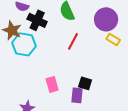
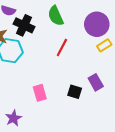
yellow rectangle: (113, 39) -> (104, 45), turned -64
purple rectangle: (77, 95) -> (96, 82), moved, turned -35

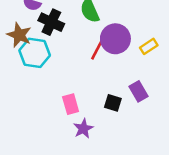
purple circle: (97, 24) -> (115, 39), moved
purple star: (13, 118) -> (83, 129), moved

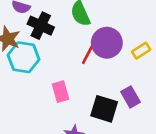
black square: (113, 103) -> (104, 109), size x1.5
pink rectangle: (71, 104) -> (61, 92), moved

